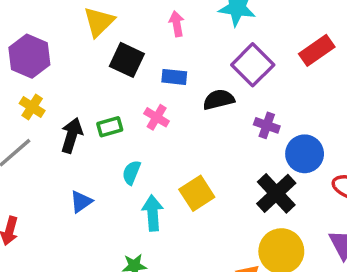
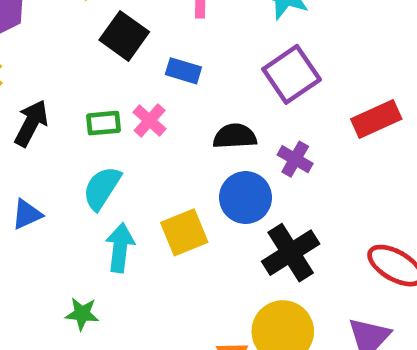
red rectangle: (317, 50) -> (376, 119), moved
black semicircle: (219, 100) -> (235, 136), moved
green rectangle: (110, 127) -> (103, 123), moved
blue circle: (305, 154) -> (246, 198), moved
cyan semicircle: (131, 172) -> (102, 188), size x1.4

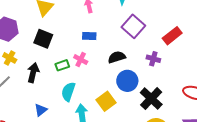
black square: (124, 36) -> (43, 39), moved
purple cross: (295, 159) -> (153, 59), moved

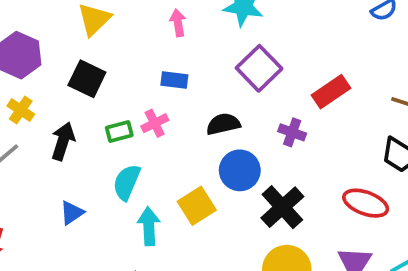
pink cross: (81, 60) -> (155, 123), turned 32

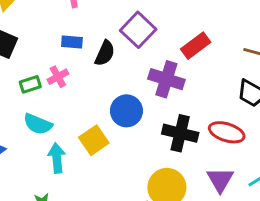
black semicircle: (223, 124) -> (105, 53), moved, turned 130
purple cross: (292, 132) -> (166, 79), size x1.6
cyan semicircle: (127, 182) -> (38, 124), turned -88
black cross: (282, 207) -> (180, 133), moved, turned -32

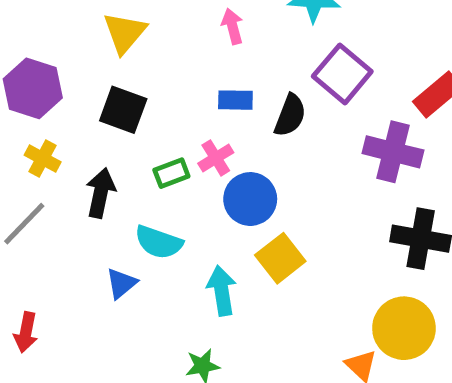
blue circle: (126, 111) -> (250, 199), moved
cyan semicircle: (38, 124) -> (159, 242), moved

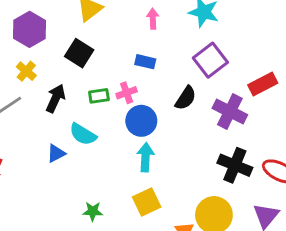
black semicircle: (290, 115) -> (186, 98), moved
yellow square: (280, 258) -> (147, 202), moved
cyan arrow: (222, 291) -> (146, 157), moved

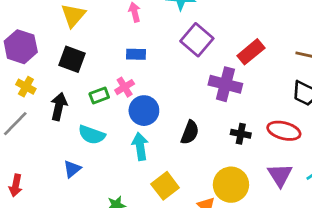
black semicircle: (186, 98) -> (190, 132), moved
blue triangle: (56, 153) -> (72, 169), moved
cyan arrow: (146, 157) -> (140, 146), moved
black cross: (235, 165) -> (241, 134), size x0.6

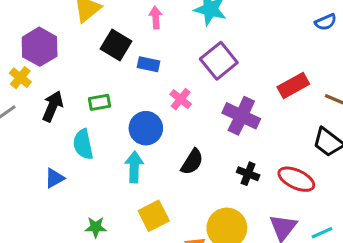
purple hexagon: (21, 47) -> (40, 47), moved
red rectangle: (251, 52) -> (293, 85), moved
black square: (72, 59) -> (116, 45), moved
pink cross: (125, 87) -> (181, 99), moved, turned -30
cyan semicircle: (92, 135) -> (83, 144), turned 48

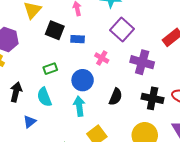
black arrow: (53, 106) -> (16, 92), moved
black cross: (248, 174) -> (153, 98), size x1.5

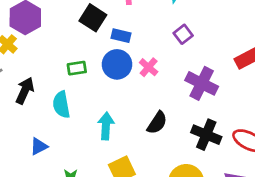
purple square: (122, 29) -> (183, 34), size x0.6
blue circle: (83, 80) -> (117, 64), moved
blue triangle: (30, 122) -> (39, 146), moved

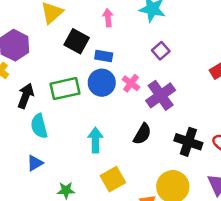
green rectangle: (77, 68) -> (65, 89), size x1.6
purple cross: (202, 83) -> (161, 95), moved, turned 32
black arrow: (25, 91) -> (26, 96), moved
cyan semicircle: (61, 105) -> (39, 126), moved

